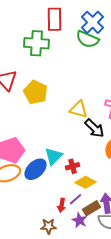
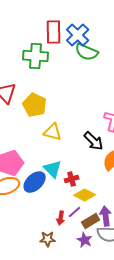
blue cross: (92, 22) -> (78, 35), moved
yellow triangle: (78, 109) -> (53, 132), moved
cyan triangle: (54, 156) -> (53, 169), turned -30
purple star: (80, 220) -> (85, 240), moved

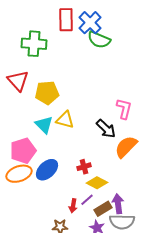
green cross: (36, 56) -> (34, 44), moved
yellow pentagon: (35, 105) -> (47, 93), turned -30
cyan triangle: (53, 169) -> (44, 125), moved

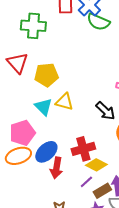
red cross: (84, 167) -> (83, 149), size x1.6
red arrow: (73, 206) -> (56, 168), moved, size x1.5

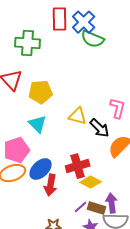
yellow triangle: (64, 102) -> (78, 116), moved
purple line: (86, 182) -> (81, 207), moved
brown rectangle: (102, 191) -> (97, 208), turned 48

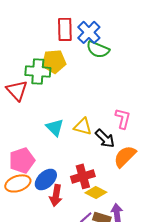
green cross: (28, 43) -> (38, 71), moved
yellow pentagon: (41, 92) -> (54, 61), moved
cyan triangle: (38, 124) -> (55, 127), moved

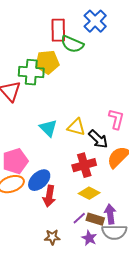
blue cross: (89, 32) -> (95, 21), moved
green semicircle: (98, 49) -> (72, 44), moved
red cross: (83, 176) -> (84, 165), moved

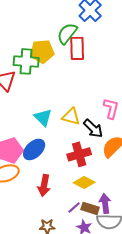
red rectangle: (58, 30) -> (77, 48), moved
green semicircle: (72, 44) -> (67, 33), turned 105
blue ellipse: (39, 180) -> (34, 149), moved

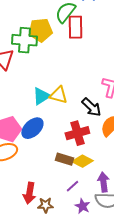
yellow triangle: (71, 116) -> (58, 95), moved
cyan triangle: (43, 117) -> (41, 96), turned 42
red arrow: (44, 185) -> (29, 193), moved
brown rectangle: (90, 208) -> (64, 159), moved

